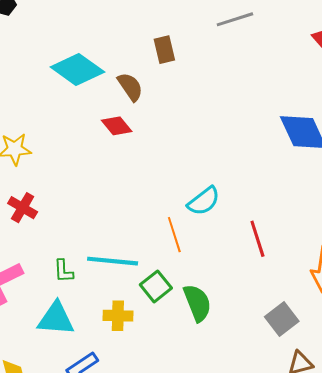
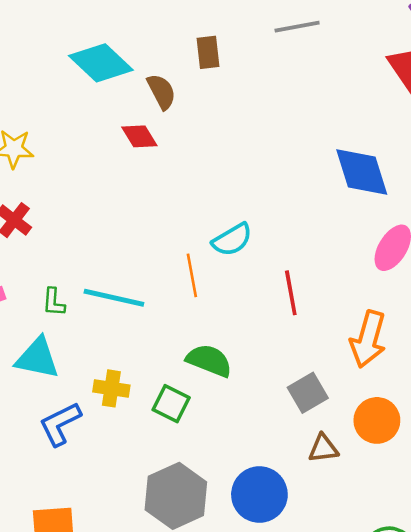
green square: (156, 286) -> (171, 404), moved, turned -32
green semicircle: (197, 303) -> (209, 361), turned -54
yellow cross: (118, 316) -> (111, 388), moved

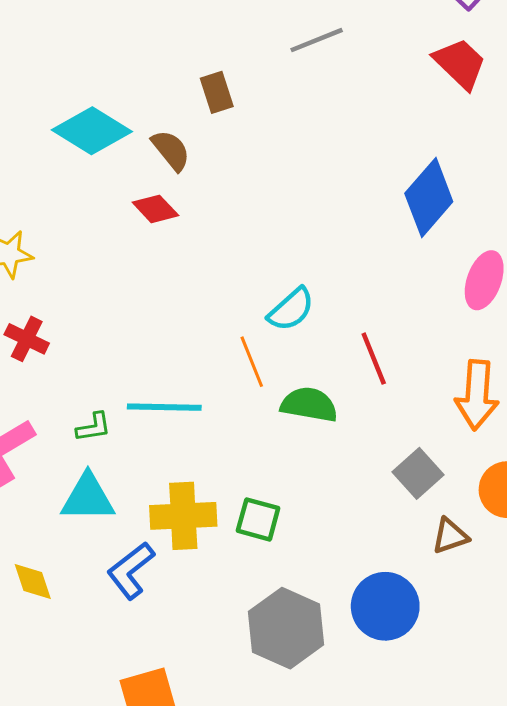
blue diamond: (362, 172) -> (429, 198), turned 70
green L-shape: (54, 302) -> (94, 427), turned -92
green semicircle: (209, 361) -> (309, 405), moved
yellow cross: (111, 388) -> (183, 516), size x1.5

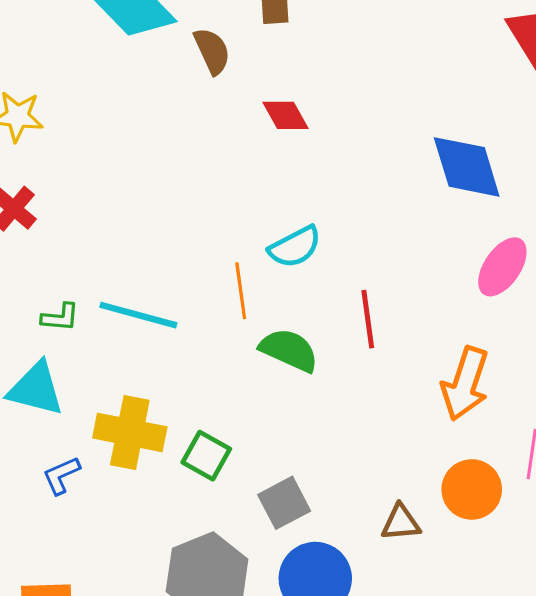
blue diamond: (429, 198) -> (467, 167), turned -72
red diamond: (155, 209) -> (285, 115), moved
gray square: (418, 473) -> (284, 503), moved
blue L-shape: (131, 570) -> (61, 475), size x0.7

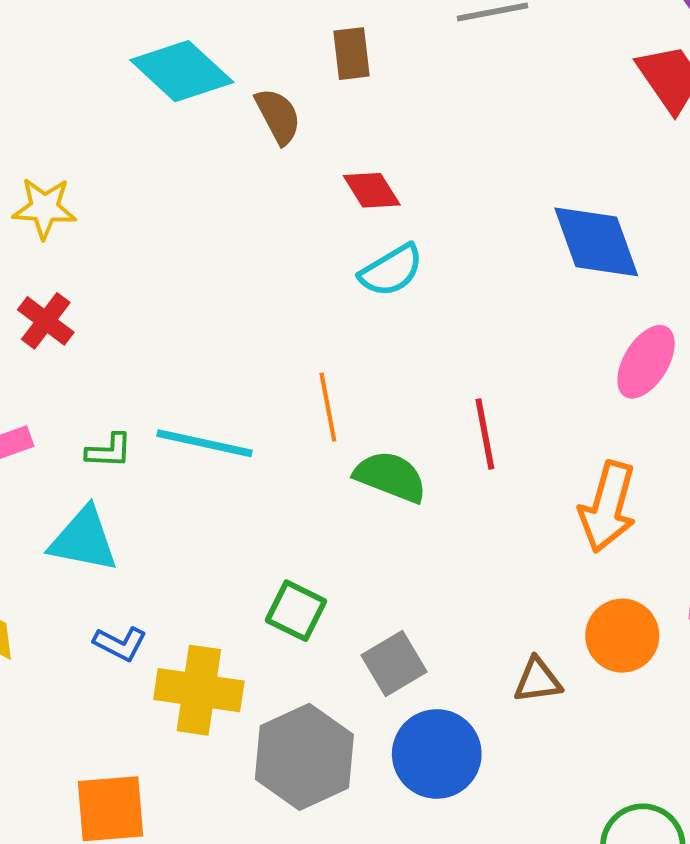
cyan semicircle: (295, 247) -> (391, 270), moved
yellow cross: (130, 432) -> (199, 690), moved
blue L-shape: (61, 475) -> (120, 644), turned -126

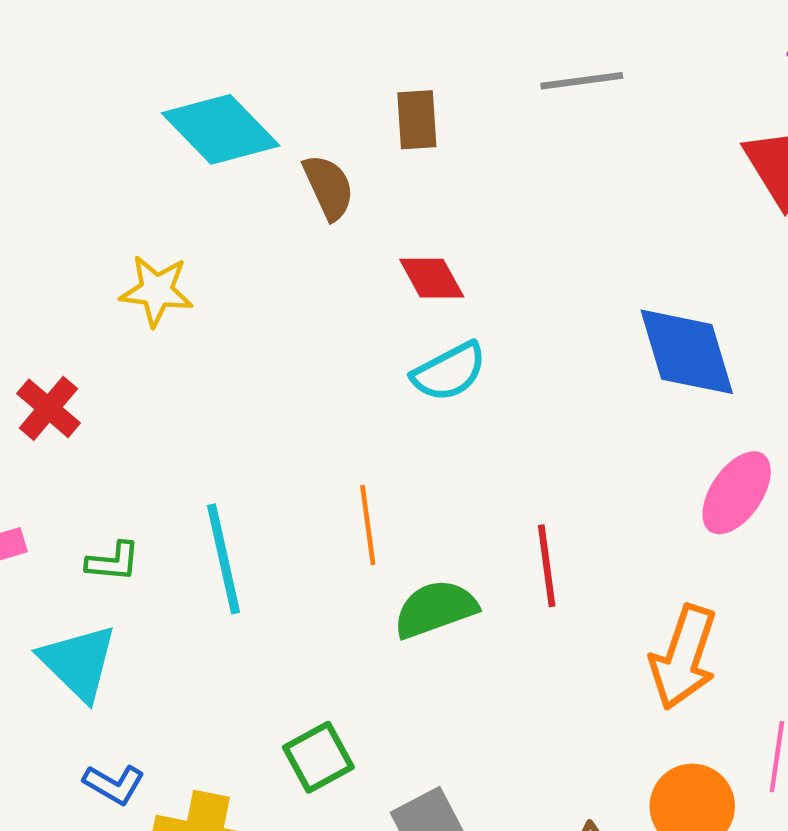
yellow star: (44, 208) -> (156, 291), moved
cyan line: (204, 443) -> (223, 559), turned 62
green semicircle: (390, 477) -> (435, 609), turned -44
cyan triangle: (84, 540) -> (78, 662), turned 30
green square: (296, 611) -> (318, 757), turned 32

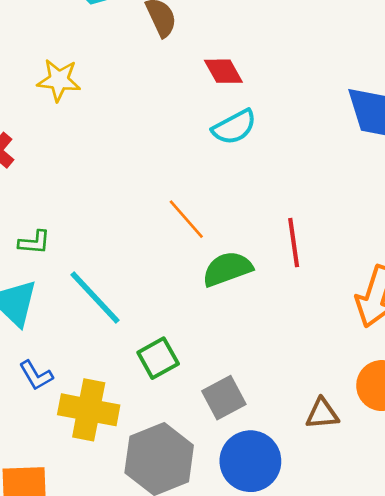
orange line: (368, 525) -> (186, 219), turned -33
cyan line: (223, 559) -> (95, 297), moved, turned -30
blue L-shape: (114, 784) -> (36, 375), turned 30

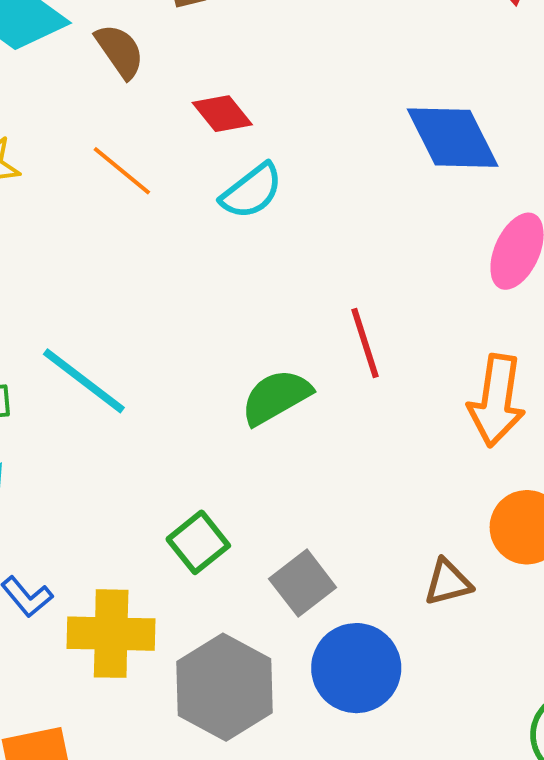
orange line: (186, 219) -> (122, 171), moved
cyan line: (95, 297) -> (84, 381), moved

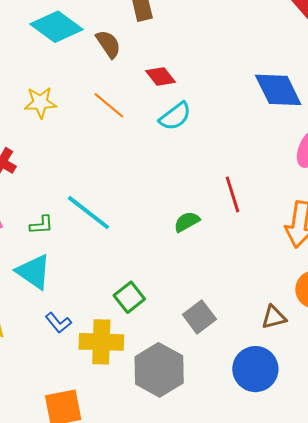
green semicircle: (276, 397) -> (187, 222), size x0.7
green square: (198, 542) -> (129, 297), moved
blue circle: (356, 668) -> (255, 369), moved

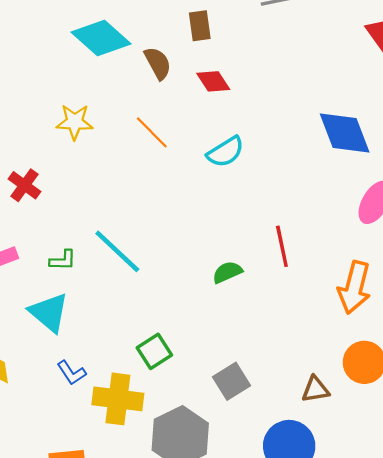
red diamond: (160, 76) -> (213, 81), moved

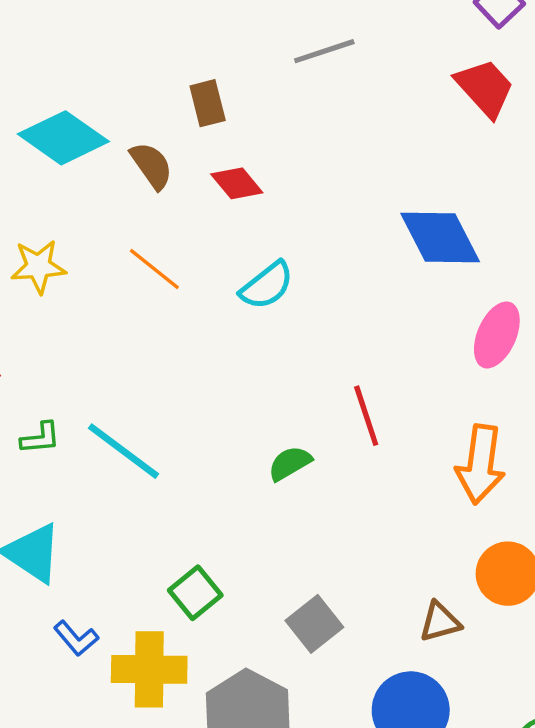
green L-shape: (63, 260) -> (40, 438), moved

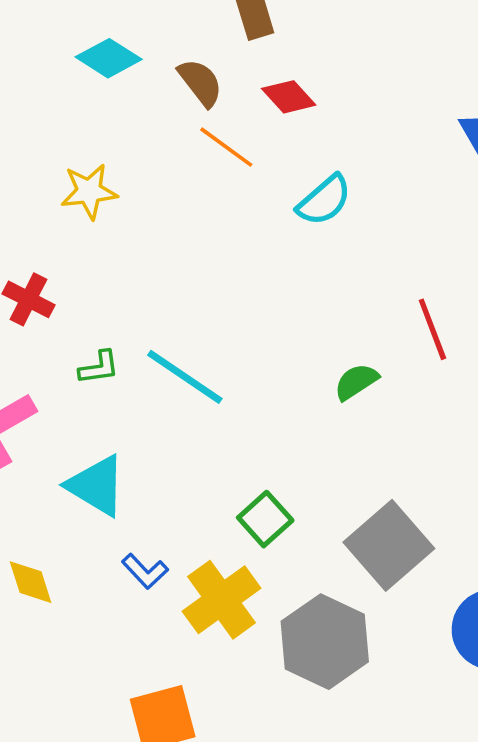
cyan diamond: (63, 138) -> (109, 58), size x0.7
orange line: (154, 269) -> (226, 147), moved
gray square: (314, 624) -> (389, 545), size x1.5
yellow cross: (149, 669) -> (222, 600), turned -34

